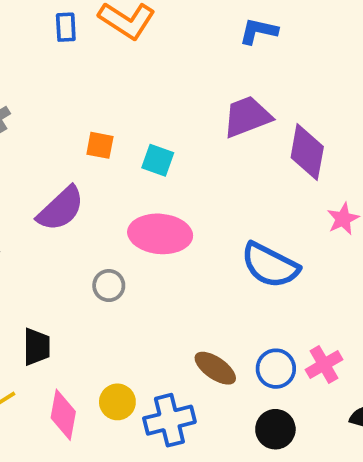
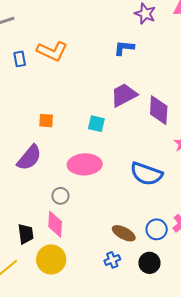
cyan square: (158, 160) -> (96, 124), moved
yellow circle: (117, 402) -> (51, 259), moved, size x1.5
pink diamond: (63, 415) -> (55, 224), moved
blue cross: (169, 420) -> (112, 260), moved, size x0.6
black circle: (275, 429) -> (149, 263), moved

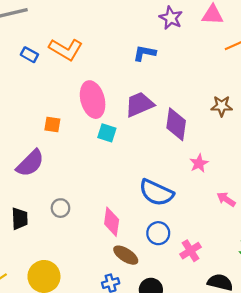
blue rectangle: (20, 59) -> (29, 55), turned -56
pink ellipse: (85, 164) -> (93, 100), moved, turned 72
pink diamond: (55, 224) -> (112, 222), moved
blue circle: (157, 229) -> (158, 233), moved
black trapezoid: (26, 234) -> (20, 219), moved

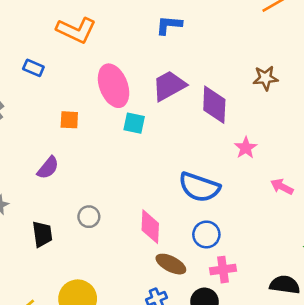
blue rectangle: (29, 55) -> (33, 68), moved
purple semicircle: (30, 163) -> (48, 168), size x0.7
pink cross: (191, 251) -> (223, 270), moved, turned 30

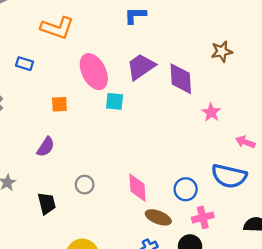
blue semicircle: (199, 187) -> (229, 176), moved

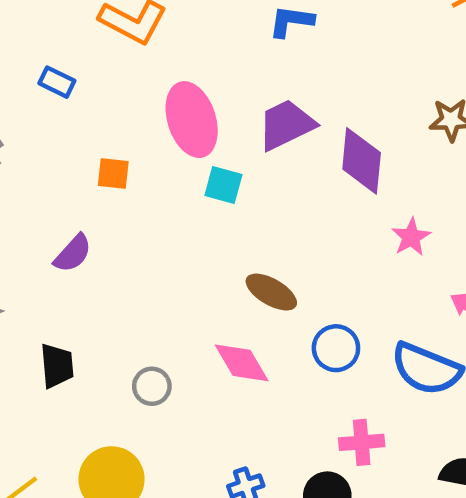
gray circle: (85, 185) -> (152, 386), moved
pink diamond: (137, 188) -> (242, 363), turned -36
blue circle: (186, 189) -> (336, 348), moved
brown ellipse: (158, 217) -> (271, 292), moved

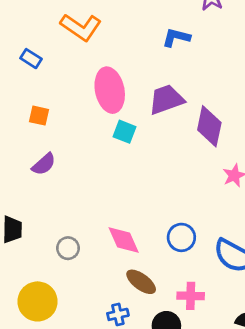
orange square: (113, 174) -> (39, 116), moved
purple semicircle: (73, 253) -> (44, 164), moved
brown ellipse: (271, 292) -> (141, 282), moved

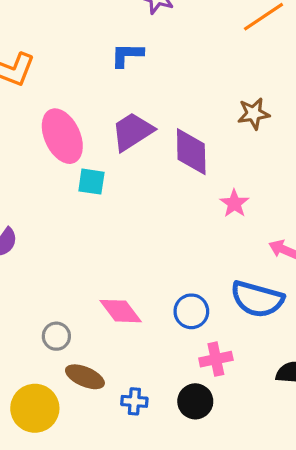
blue circle: (181, 237) -> (191, 311), moved
brown ellipse: (141, 282) -> (85, 377), moved
blue cross: (118, 314) -> (134, 401), turned 30

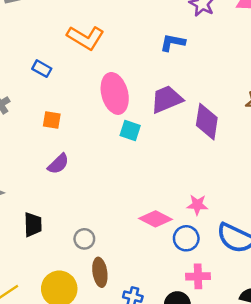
pink star: (234, 203) -> (197, 205), moved, turned 30
pink diamond: (121, 311) -> (155, 219), moved, turned -36
brown ellipse: (85, 377) -> (100, 272), turned 48

